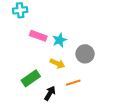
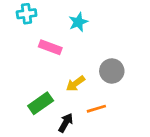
cyan star: (59, 40) -> (78, 22), moved
yellow arrow: (57, 63) -> (75, 84), turned 120

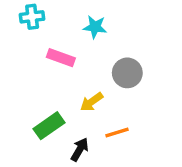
cyan star: (78, 22) -> (95, 27), turned 30
gray circle: (112, 71) -> (127, 73), moved

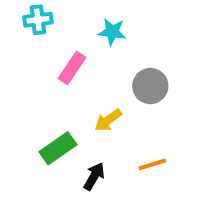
pink rectangle: (61, 58) -> (72, 68), turned -76
orange line: (117, 132) -> (152, 164), moved

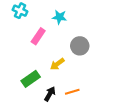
cyan cross: (38, 20) -> (20, 11), turned 32
orange line: (152, 164) -> (72, 92), moved

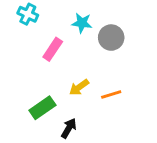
gray circle: (80, 46) -> (111, 38), moved
orange line: (72, 92) -> (111, 95), moved

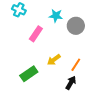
orange line: (111, 95) -> (76, 65), turned -40
black arrow: (69, 128) -> (71, 83), moved

